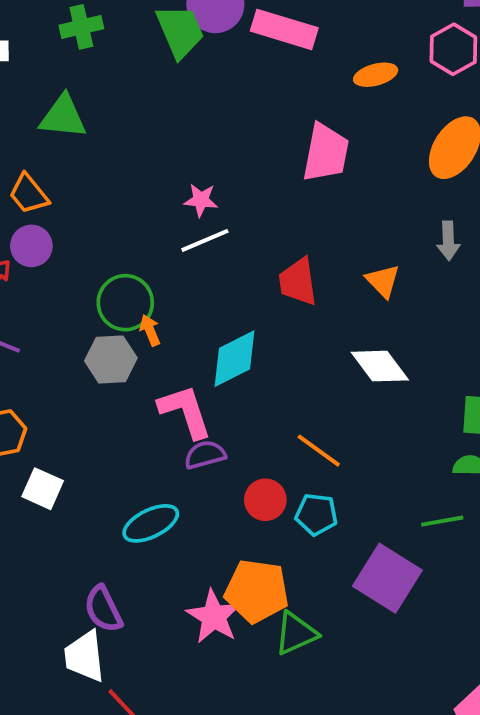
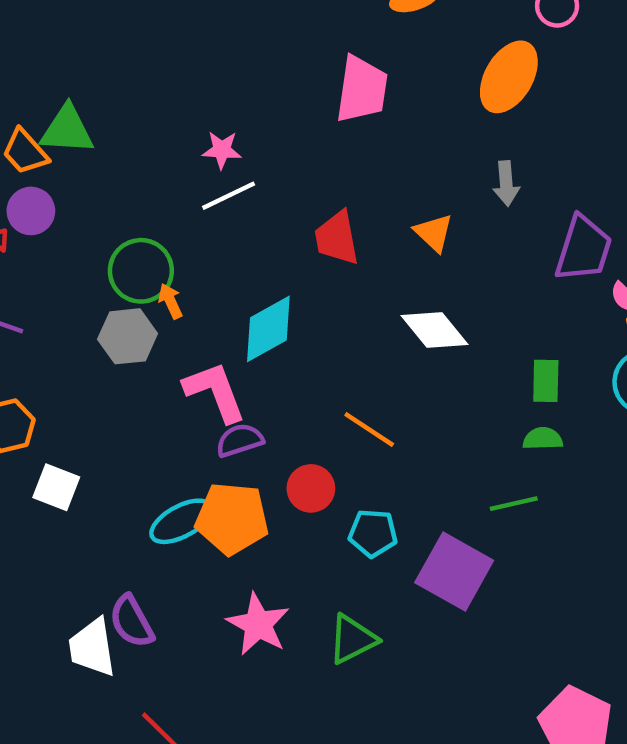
green triangle: (63, 117) -> (67, 130), moved
cyan pentagon: (316, 514) -> (373, 533), moved
orange pentagon: (257, 591) -> (232, 518), moved
white trapezoid: (85, 656) -> (92, 647), moved

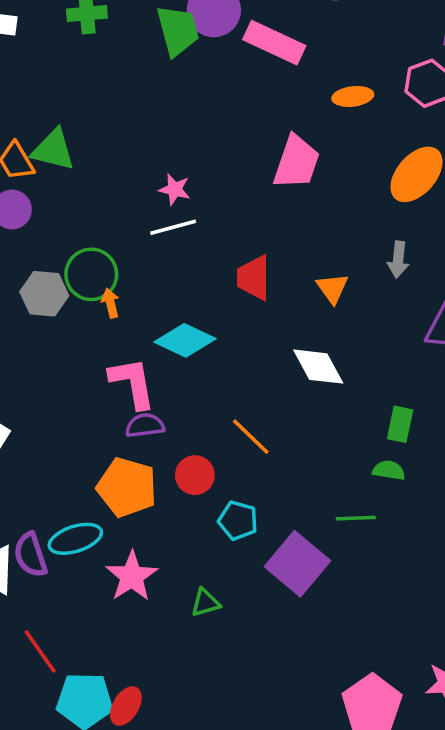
cyan diamond: (268, 329) -> (185, 340), turned 44
gray hexagon: (128, 336) -> (44, 294), moved
cyan ellipse: (181, 521) -> (75, 539), moved
green triangle: (352, 639) -> (205, 603), size x0.7

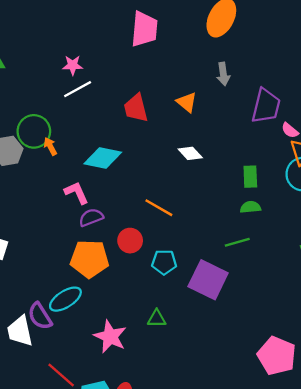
white diamond: (318, 367) -> (190, 153), size x0.7
pink L-shape: (132, 383) -> (77, 193), size x0.7
pink star: (132, 576) -> (110, 337), moved
green triangle: (205, 603) -> (157, 319), turned 30

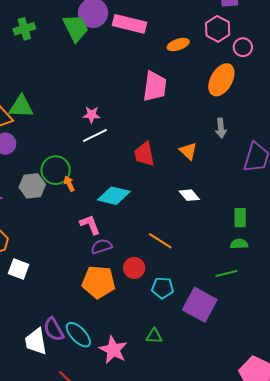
cyan ellipse: (65, 299) -> (78, 335), moved, turned 76

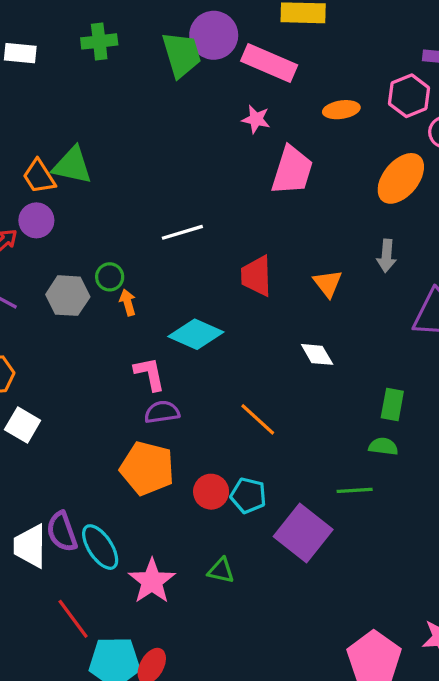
pink star: (92, 115) -> (256, 119), moved
green circle: (56, 170) -> (110, 277), size x0.6
red circle: (134, 268) -> (211, 492), moved

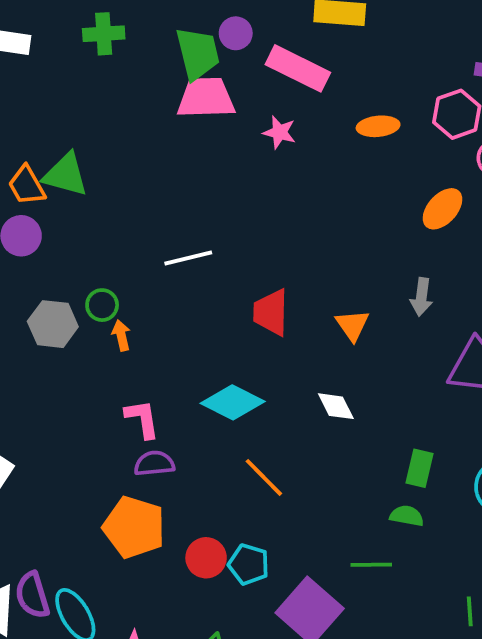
purple circle: (214, 35) -> (236, 33), size x0.6
pink trapezoid: (292, 170) -> (206, 98), moved, turned -112
orange ellipse: (401, 178) -> (443, 209), size x0.7
cyan diamond: (196, 334) -> (233, 402), moved

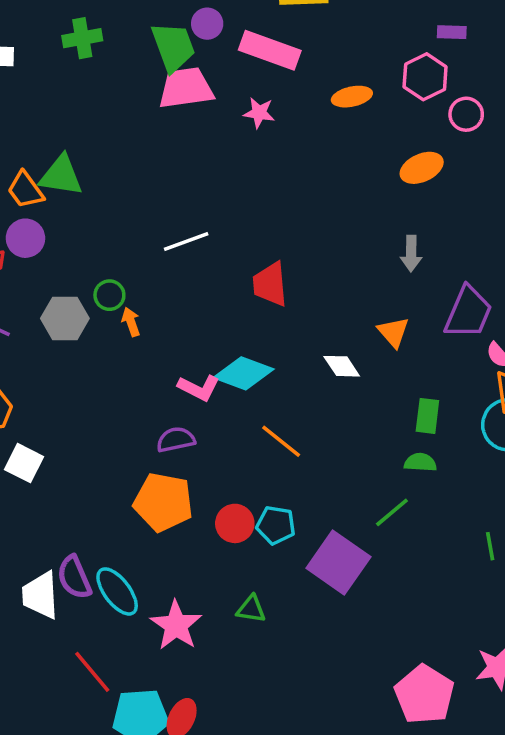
orange ellipse: (443, 209) -> (422, 168), turned 30
orange triangle: (352, 325) -> (393, 332), moved
pink L-shape: (142, 419) -> (199, 388), moved, turned 132
green line: (371, 565) -> (392, 512), turned -33

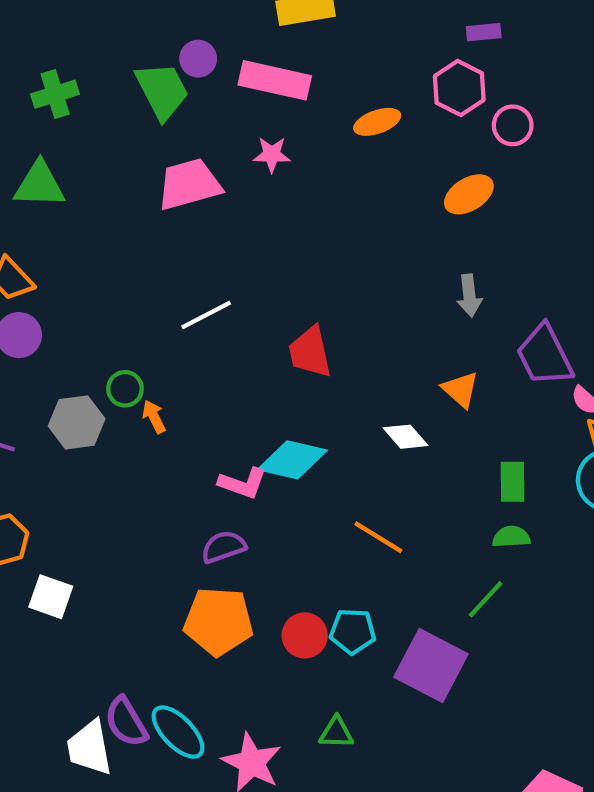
pink trapezoid: (186, 88) -> (189, 184), moved
green triangle: (61, 176) -> (39, 185), moved
purple trapezoid: (468, 312) -> (545, 355), turned 138
orange line: (281, 441) -> (378, 537), moved

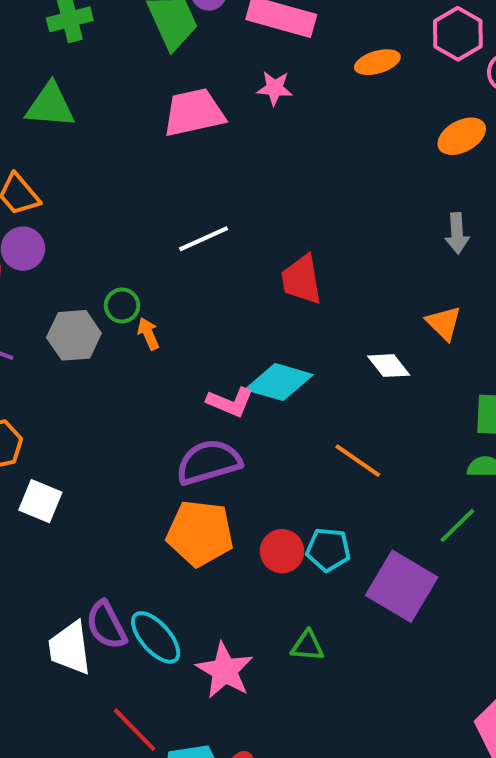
purple semicircle: (224, 547) -> (209, 462), size x1.5

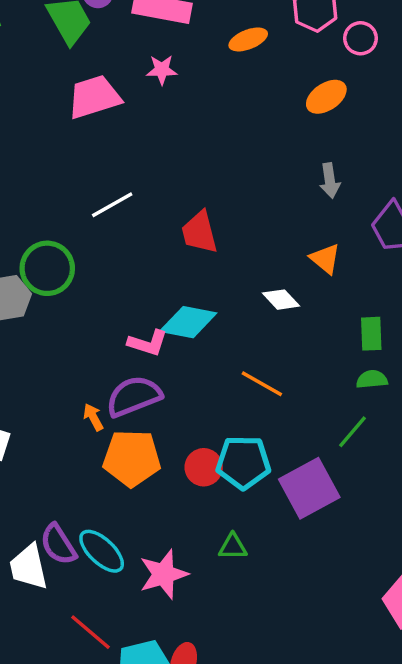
green circle: (122, 305) -> (47, 268), size x1.8
orange arrow: (148, 334) -> (93, 417), moved
cyan pentagon: (328, 550) -> (243, 462), size x1.4
purple square: (402, 586) -> (309, 488), turned 36
pink star: (225, 670) -> (164, 574), turned 30

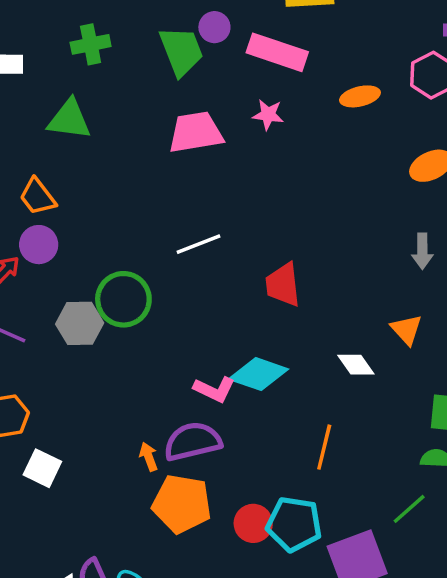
orange line: (262, 384) -> (324, 447), turned 66

